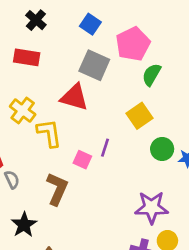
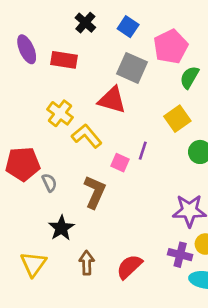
black cross: (36, 20) -> (85, 23), moved
yellow L-shape: (49, 133) -> (87, 136), turned -32

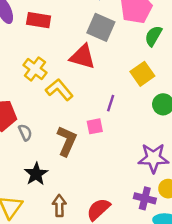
pink square: (120, 163) -> (95, 126), moved, turned -35

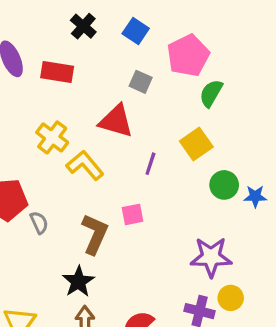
gray square: (101, 27) -> (141, 82), size x0.6
purple line: (111, 103) -> (150, 164), moved
black star: (36, 174) -> (78, 282), moved

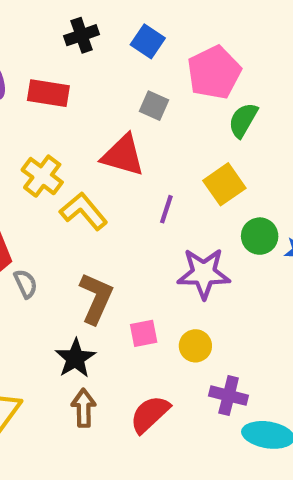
black cross: (83, 26) -> (82, 35), turned 30
pink square: (132, 214) -> (144, 333), moved
purple star: (211, 257) -> (204, 273), moved
yellow circle: (231, 298) -> (195, 346), moved

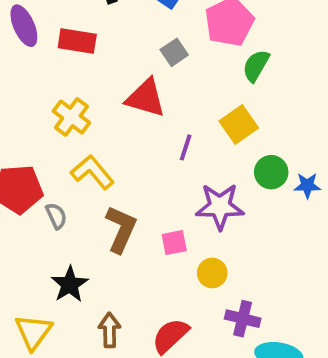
gray square: (154, 106) -> (174, 52), turned 32
yellow L-shape: (84, 211) -> (92, 172), moved
pink square: (144, 333) -> (174, 243), moved
black star: (75, 358) -> (70, 284), moved

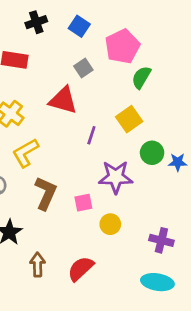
yellow L-shape: (92, 172) -> (25, 153), turned -80
purple cross: (243, 319) -> (161, 240), moved

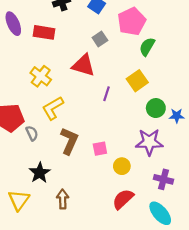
purple star: (116, 177) -> (149, 142), moved
red semicircle: (81, 269) -> (123, 199), moved
cyan ellipse: (157, 282) -> (160, 213), turned 40

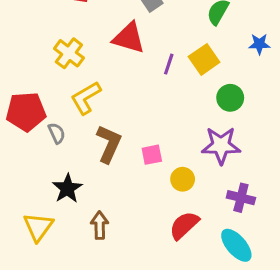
purple line: (106, 94) -> (169, 64), moved
blue star: (177, 116) -> (259, 44), moved

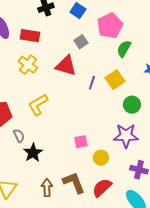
yellow cross: (69, 53) -> (28, 65), moved
gray semicircle: (57, 133) -> (19, 136), moved
brown L-shape: (109, 144) -> (74, 183), moved, turned -45
black star: (67, 188) -> (33, 153), moved

